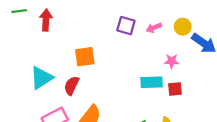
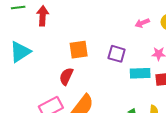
purple square: (126, 26) -> (117, 54), moved
cyan triangle: (41, 78) -> (20, 52), moved

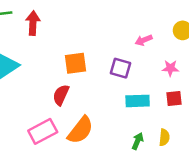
pink arrow: (142, 23) -> (144, 40), moved
cyan rectangle: (140, 73) -> (138, 101), moved

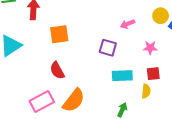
orange square: (76, 63) -> (59, 34), moved
red semicircle: (61, 95) -> (57, 70), turned -54
yellow semicircle: (164, 137) -> (146, 91), moved

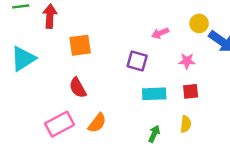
yellow semicircle: (146, 91) -> (186, 124), moved
orange semicircle: (74, 100) -> (97, 123), size x0.7

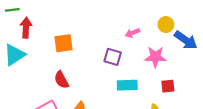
red arrow: (50, 16) -> (26, 28), moved
pink star: (187, 61) -> (155, 57), size x1.5
red square: (191, 91) -> (168, 86), moved

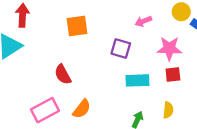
orange square: (64, 43) -> (77, 26), moved
red square: (168, 86) -> (173, 75), moved

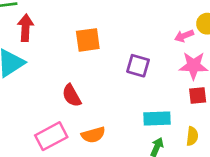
pink arrow: (143, 21) -> (184, 36), moved
cyan rectangle: (137, 80) -> (157, 119), moved
orange semicircle: (82, 109) -> (93, 135), turned 36

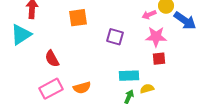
red semicircle: (72, 95) -> (52, 59), moved
yellow semicircle: (192, 136) -> (147, 89), moved, turned -112

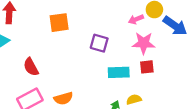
cyan rectangle: (129, 76) -> (119, 72), moved

